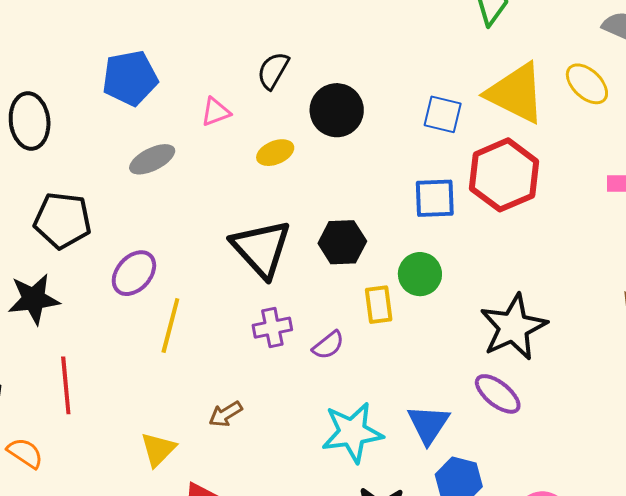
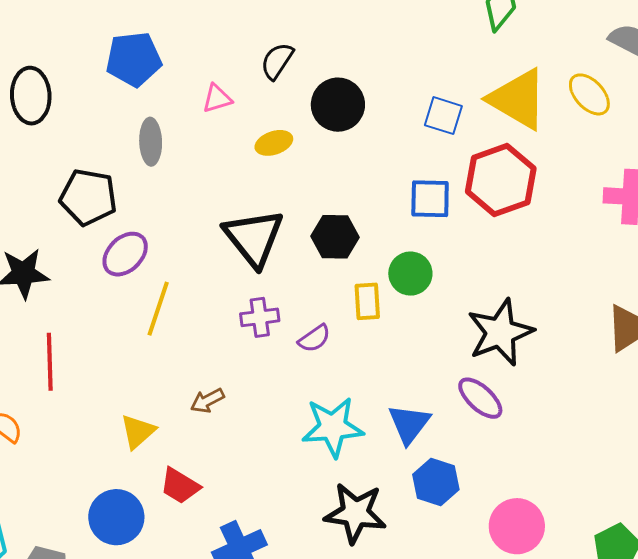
gray ellipse: (152, 159) -> (151, 142), turned -69
black pentagon: (63, 220) -> (88, 197), moved

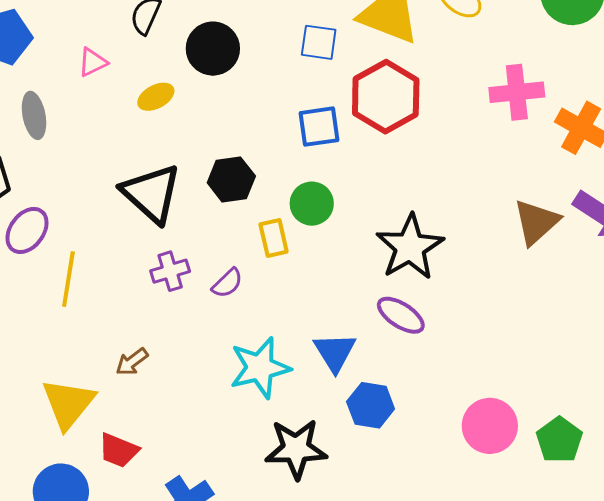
yellow triangle: (138, 432) -> (68, 404), size x1.5
pink circle: (517, 526) -> (490, 426), moved

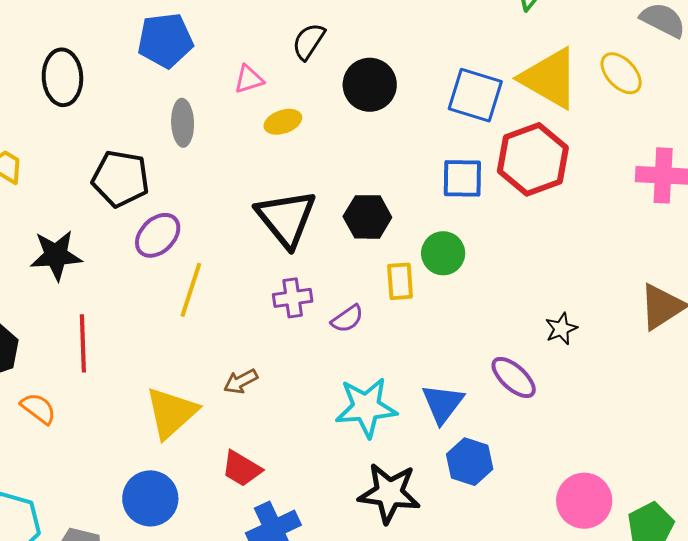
blue square: (319, 42) -> (475, 95), size x1.4
yellow ellipse: (156, 97) -> (283, 122), moved
black star: (410, 247) -> (561, 329), moved, size x0.5
red trapezoid: (119, 450) -> (242, 469), moved

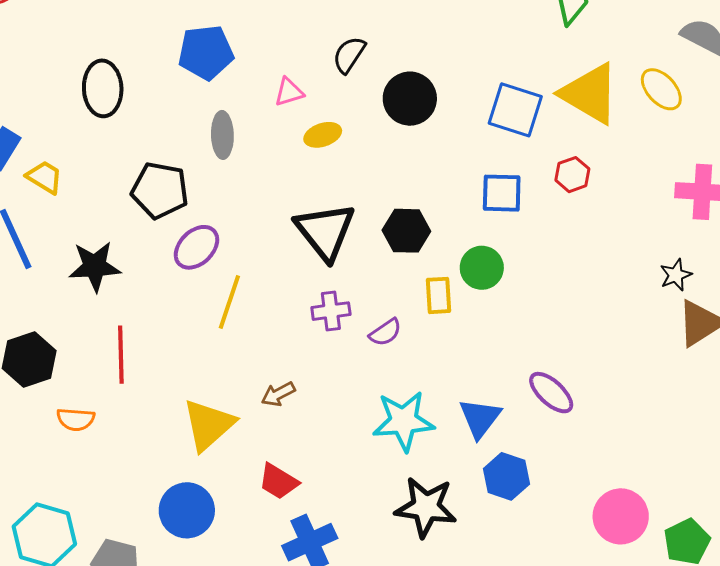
red hexagon: (533, 159) -> (572, 175), size x0.5
black star: (561, 329) -> (676, 275), moved
orange semicircle: (38, 408) -> (76, 419), turned 147

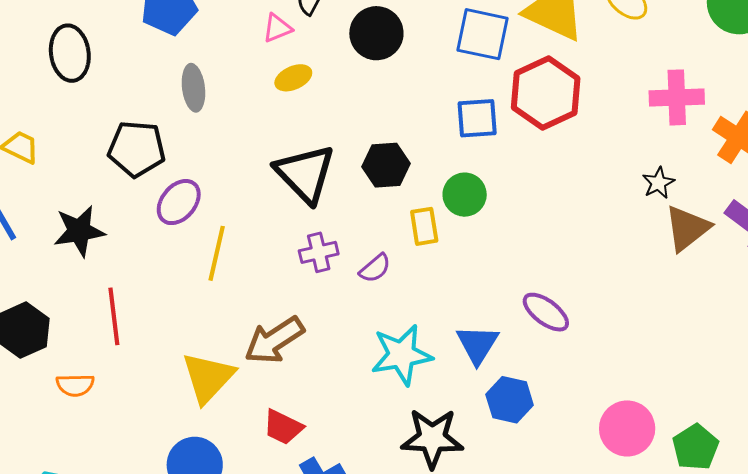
pink triangle: (289, 92) -> (277, 28), moved
red hexagon: (572, 175) -> (546, 93), size x2.0
brown arrow: (278, 394) -> (274, 340), size x1.8

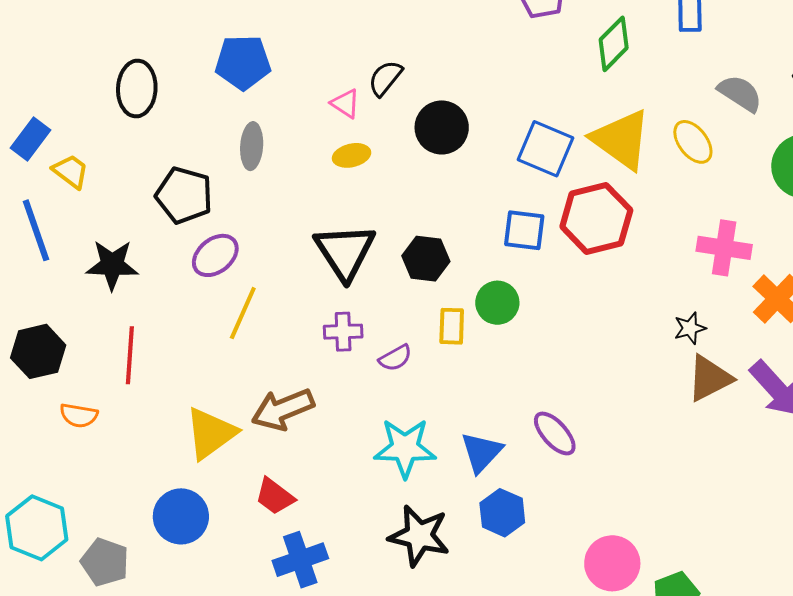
pink triangle: (277, 28) -> (345, 104), turned 44

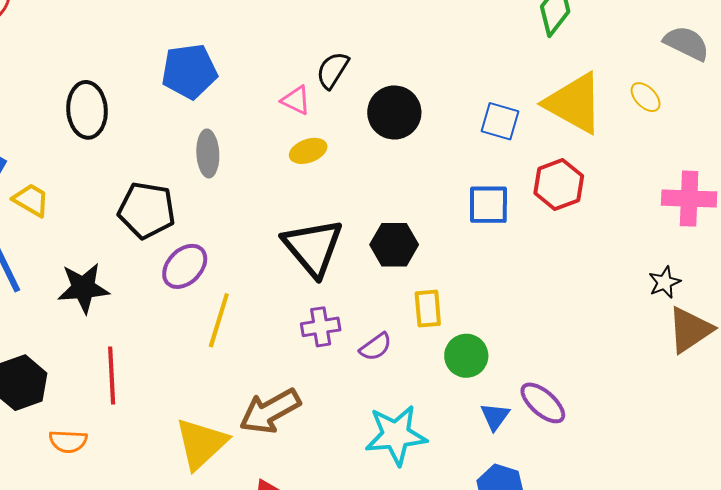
yellow ellipse: (693, 142) -> (646, 97), size x0.7
blue square: (546, 149) -> (500, 121), size x0.7
red hexagon: (596, 218) -> (559, 184), size x0.7
green circle: (497, 303) -> (466, 356), moved
blue triangle: (481, 452) -> (495, 416), moved, size x0.7

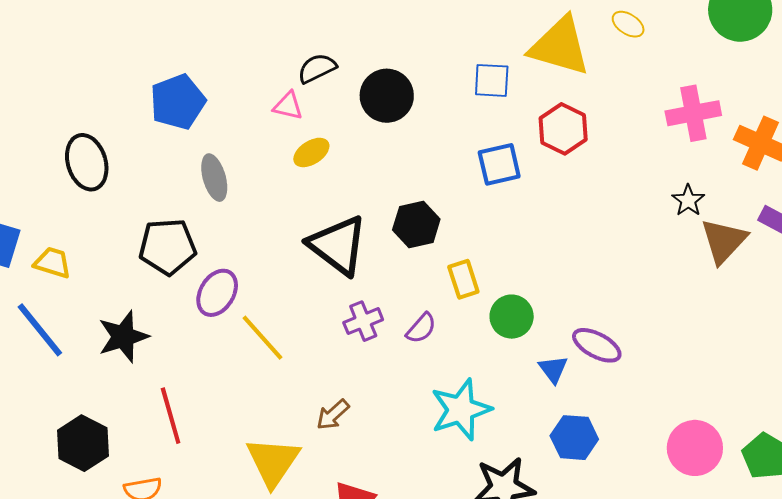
black semicircle: (333, 70) -> (317, 68), turned 45
yellow line: (219, 320) -> (262, 338), turned -46
brown arrow: (270, 411) -> (333, 415), size x0.6

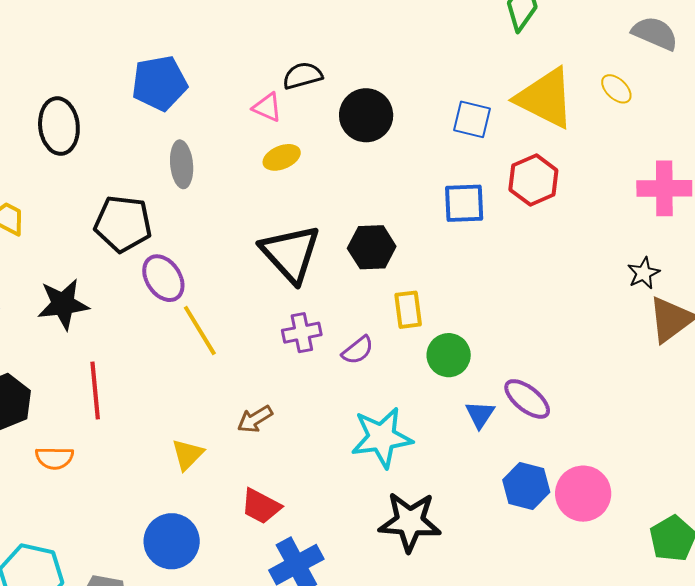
purple ellipse: (217, 293) -> (163, 278), turned -75
blue hexagon: (574, 438) -> (526, 486), moved
pink circle: (695, 448) -> (583, 494), moved
yellow triangle: (273, 462) -> (188, 454), size x0.6

